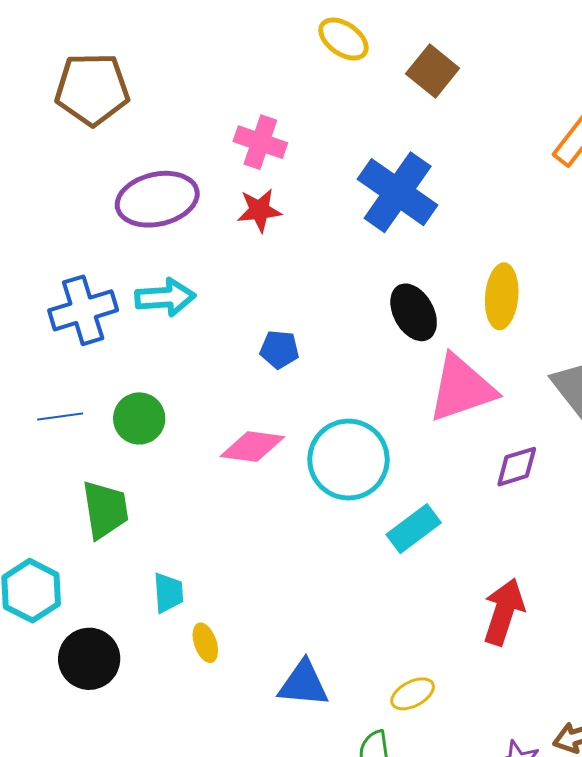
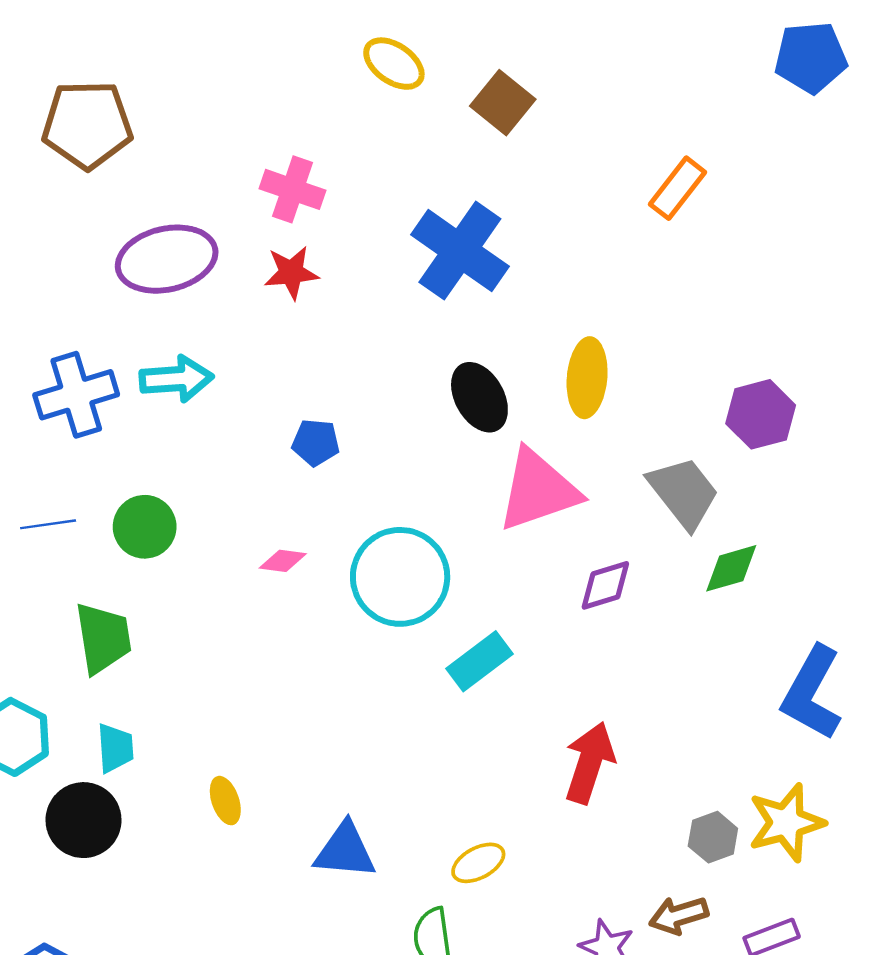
pink diamond: (252, 447) -> (283, 561), size x0.6
cyan trapezoid: (168, 593) -> (115, 748), moved

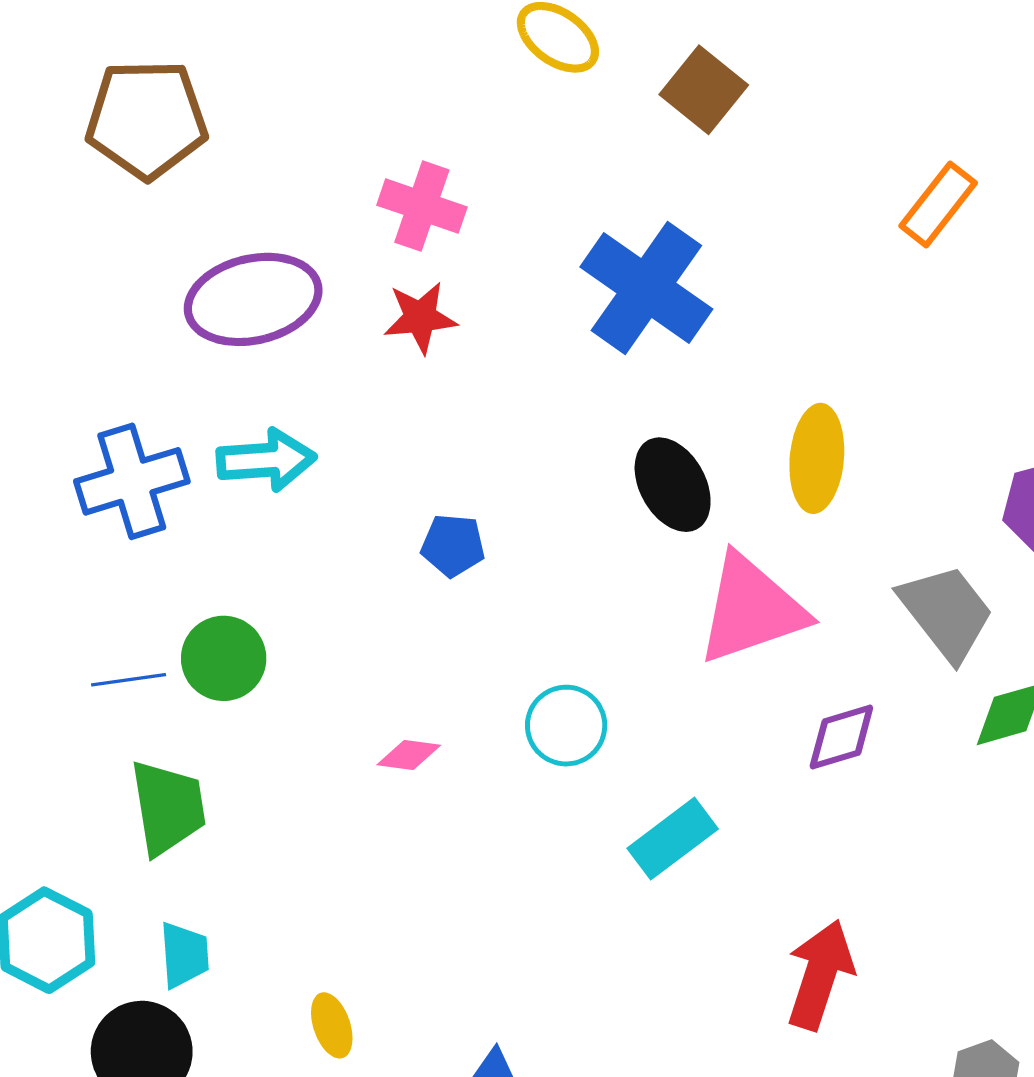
blue line: (48, 524) -> (129, 680), moved
pink diamond: (283, 561) -> (409, 755), moved
cyan circle: (400, 577) -> (566, 726), size x0.6

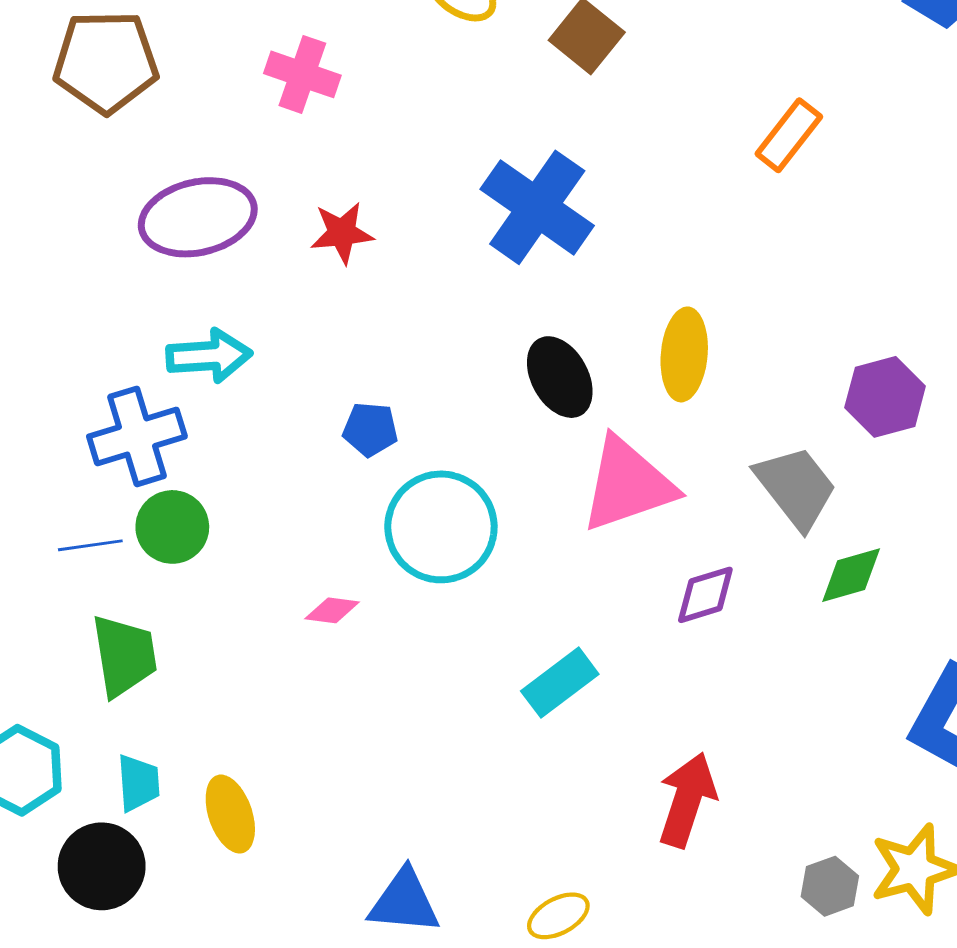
pink cross: (422, 206) -> (302, 74), moved
blue cross: (132, 481) -> (137, 436), moved
cyan circle: (566, 726) -> (441, 527), moved, size x1.6
yellow ellipse: (332, 1025) -> (230, 814), moved, size x1.4

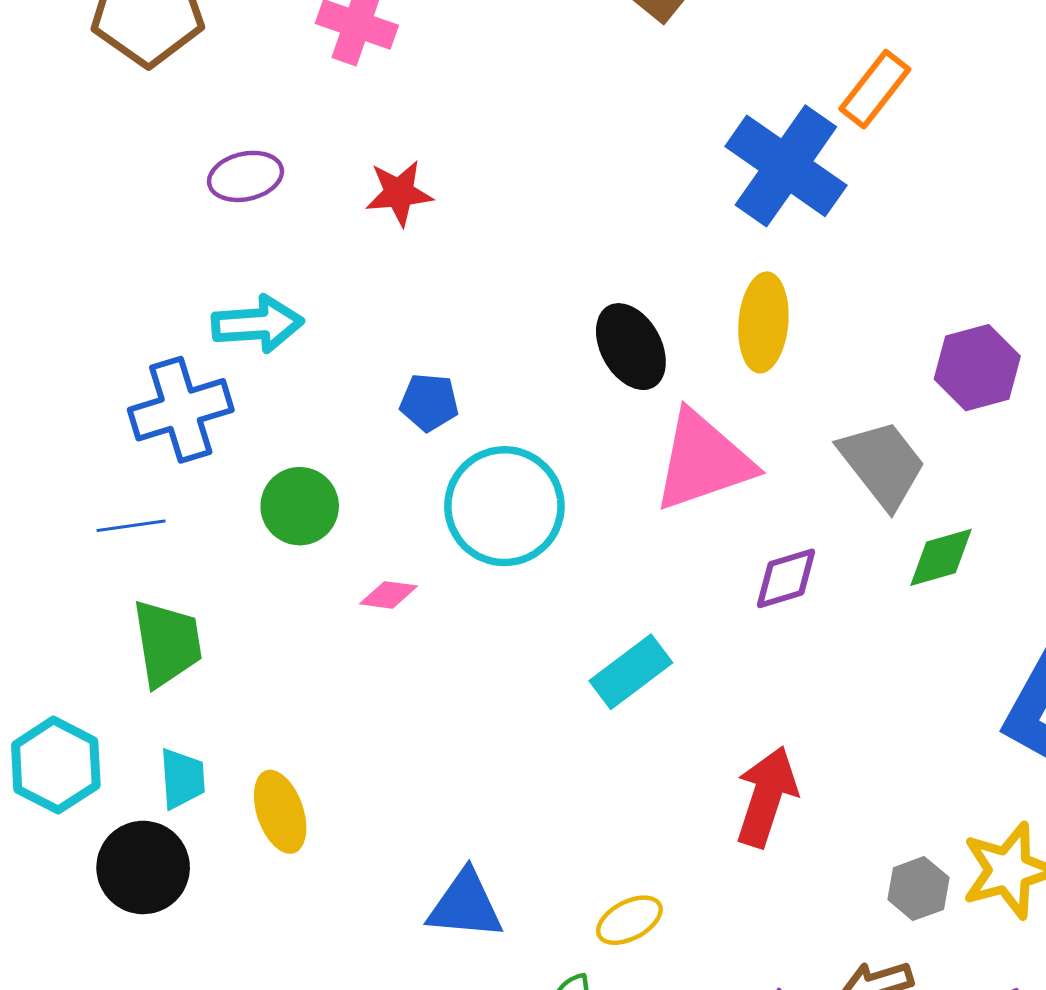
blue cross: (537, 207) -> (786, 166), moved
purple ellipse: (198, 217) -> (245, 176), size x0.6
green circle: (172, 527) -> (300, 506), moved

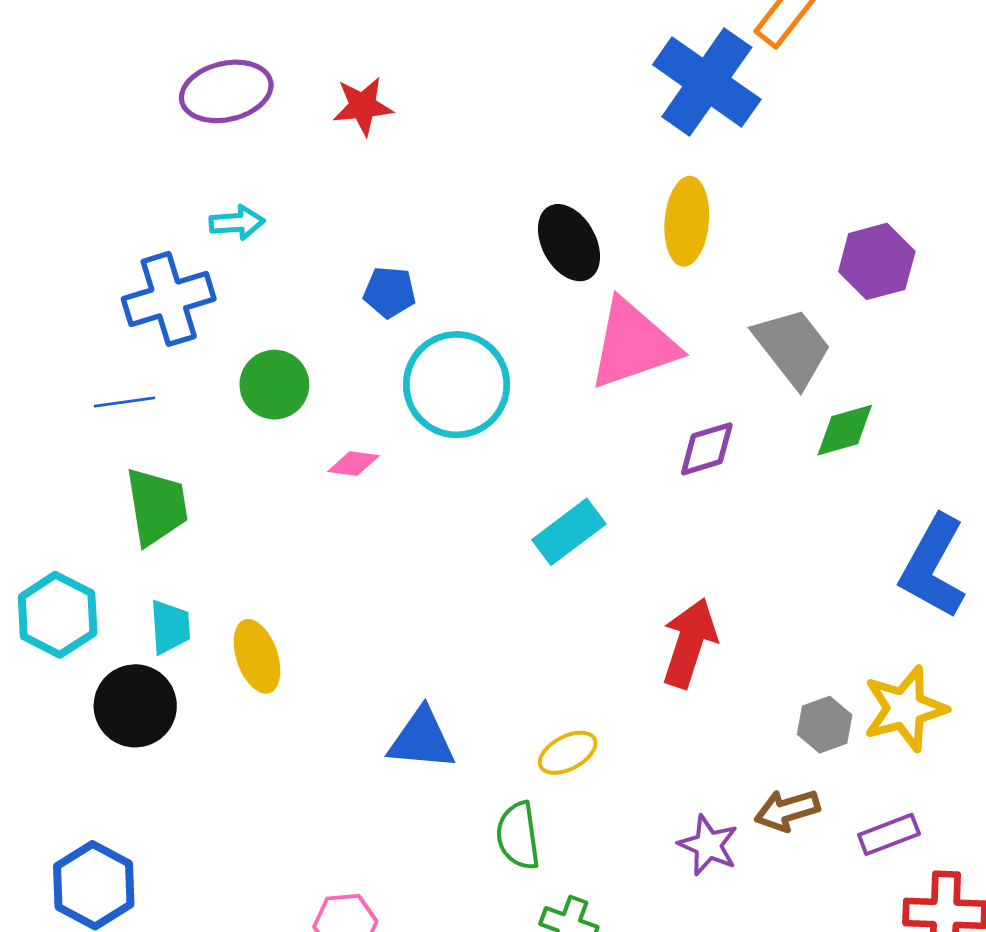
purple ellipse: (245, 176) -> (226, 91), size x1.4
cyan arrow: (258, 324) -> (237, 223), size x0.7

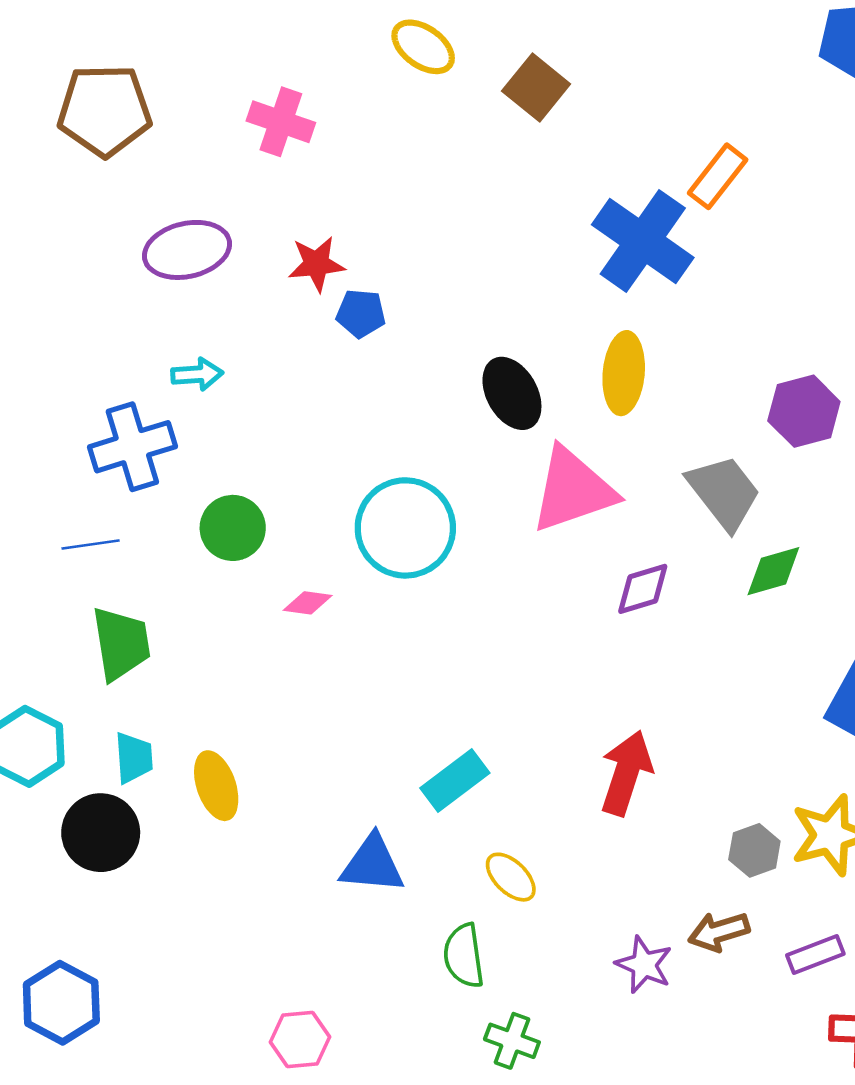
blue pentagon: (390, 292) -> (361, 313), moved
cyan rectangle: (569, 532) -> (455, 781), moved
yellow ellipse: (568, 753) -> (511, 877), turned 72

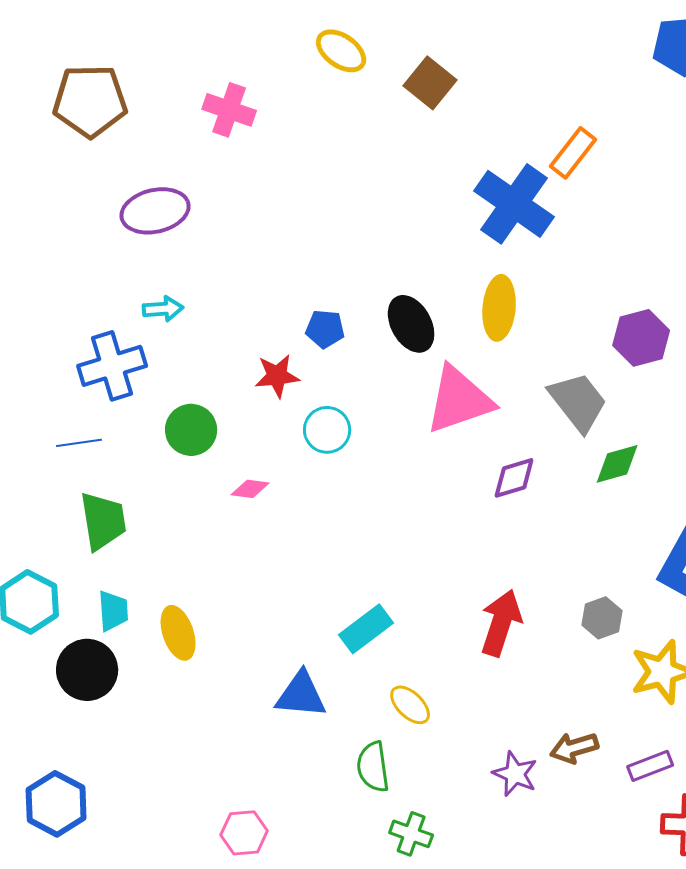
red star: (316, 264) -> (277, 376), moved
blue pentagon: (361, 313) -> (325, 329), moved
cyan circle: (405, 528) -> (327, 430), size x0.6
gray hexagon: (754, 850) -> (602, 618), moved

